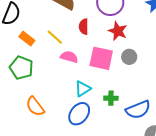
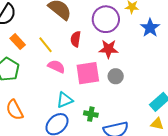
red star: (118, 31) -> (109, 49), turned -30
pink square: (101, 58) -> (88, 73), turned -30

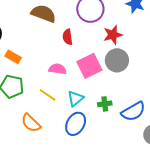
yellow line: (45, 45) -> (48, 95), moved
red star: (109, 49) -> (113, 35), moved
gray circle: (116, 76) -> (117, 60), size x1.5

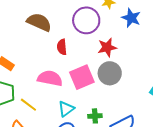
pink semicircle: (58, 69) -> (50, 78), size x1.4
yellow line: (48, 95) -> (28, 105), moved

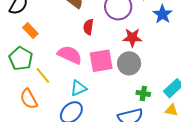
green cross: (95, 116) -> (143, 93), moved

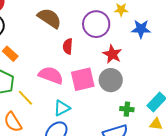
blue star: (163, 14) -> (141, 29), turned -30
red star: (132, 38) -> (112, 54), turned 30

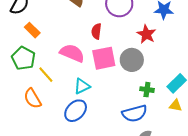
red semicircle: (68, 46) -> (96, 31), moved
red star: (112, 54) -> (146, 34), moved

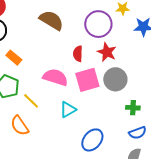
red star: (146, 34) -> (107, 52), moved
blue ellipse: (76, 111) -> (92, 140), moved
blue semicircle: (135, 113) -> (138, 133), moved, size x0.7

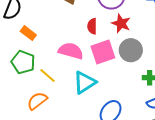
cyan triangle: (68, 110) -> (85, 82), size x1.4
orange semicircle: (20, 126) -> (37, 101), turned 90

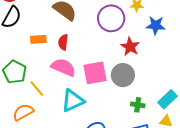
red star: (121, 23) -> (130, 47), moved
red semicircle: (92, 26) -> (63, 42), moved
orange rectangle: (28, 33) -> (38, 39), moved, turned -49

